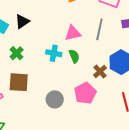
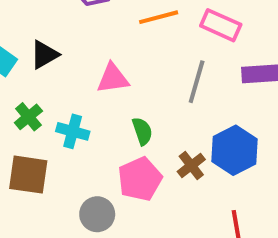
pink triangle: (73, 33) -> (113, 78), moved
cyan cross: (54, 53) -> (73, 131), moved
pink pentagon: (85, 93) -> (140, 179), moved

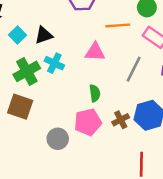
pink triangle: (113, 78) -> (95, 52), moved
green cross: (28, 117) -> (27, 71), size x1.5
cyan cross: (73, 131) -> (54, 63), moved

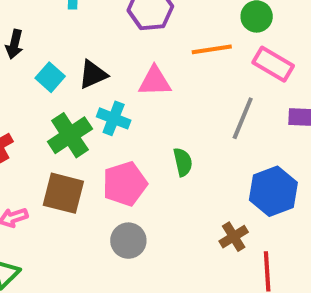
pink triangle: (95, 52) -> (155, 81), moved
brown cross: (121, 120) -> (234, 237), moved
pink pentagon: (88, 122) -> (125, 184), moved

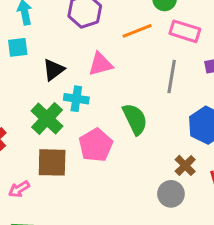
cyan square: (50, 77) -> (18, 47), moved, turned -35
green semicircle: (183, 162) -> (135, 119), size x1.5
gray circle: (128, 241) -> (171, 194), moved

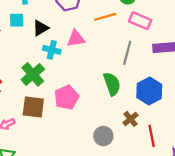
black triangle: (53, 70) -> (41, 28), moved
cyan cross: (76, 99) -> (52, 50), moved
green semicircle: (135, 119) -> (112, 84), moved
gray circle: (171, 194) -> (103, 136), moved

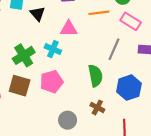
black triangle: (41, 28) -> (38, 14), turned -49
cyan cross: (52, 50) -> (53, 49), moved
brown cross: (131, 119) -> (97, 107), moved, turned -32
gray circle: (103, 136) -> (68, 120), moved

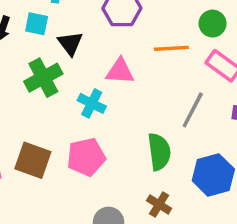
green cross: (24, 55) -> (43, 78), moved

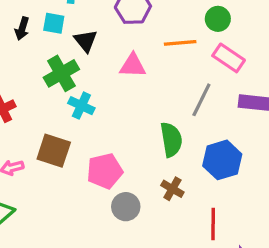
cyan cross: (92, 103) -> (81, 106), moved
pink pentagon: (86, 157) -> (105, 171), moved

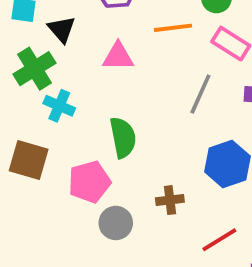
green semicircle: (171, 140) -> (123, 137), moved
brown cross: (172, 189) -> (170, 200), turned -35
red line: (213, 224) -> (219, 240), turned 60

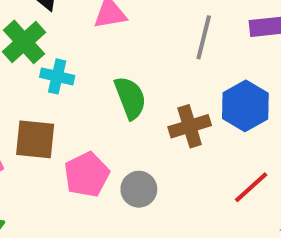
pink pentagon: (89, 182) -> (87, 175), moved
brown cross: (170, 200) -> (190, 126), moved, size x1.4

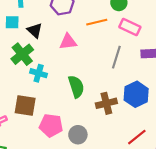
pink pentagon: (87, 175) -> (51, 125), turned 30

